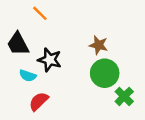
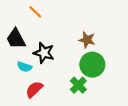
green cross: (124, 96) -> (78, 85), moved

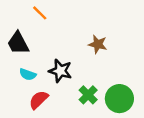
black star: (44, 53) -> (60, 71), moved
green circle: (92, 65) -> (119, 99), moved

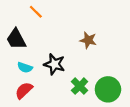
red semicircle: (39, 100) -> (24, 90), moved

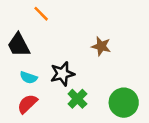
black star: (54, 64) -> (62, 74), turned -30
green cross: (80, 86) -> (77, 99), moved

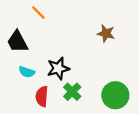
brown star: (101, 46) -> (106, 33), moved
red semicircle: (27, 104) -> (42, 96), moved, turned -42

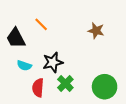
orange line: (38, 12) -> (41, 24), moved

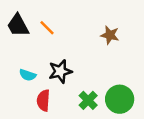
black trapezoid: (16, 38) -> (18, 25), moved
green cross: (65, 83) -> (88, 100), moved

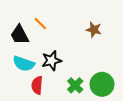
black trapezoid: (18, 25) -> (20, 35), moved
cyan semicircle: (28, 75) -> (24, 64), size x1.5

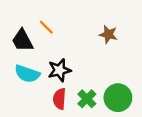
red semicircle: (37, 85) -> (59, 99), moved

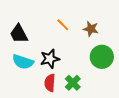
orange line: (46, 27) -> (63, 25), moved
green circle: (118, 98) -> (102, 57), moved

